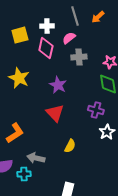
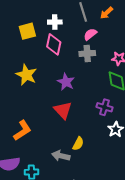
pink semicircle: (69, 38) -> (90, 34), moved
gray arrow: (36, 158) -> (61, 156), moved

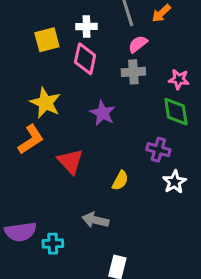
red triangle: (63, 110) -> (70, 161), moved
orange L-shape: (22, 130) -> (31, 139), moved
yellow semicircle: (78, 144) -> (120, 180), moved

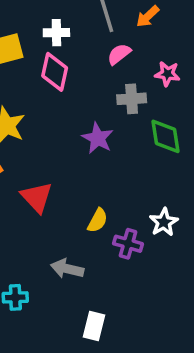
gray cross: (133, 72) -> (132, 99), moved
pink star: (179, 79) -> (167, 74), moved
purple star: (103, 113) -> (98, 138), moved
purple cross: (158, 150) -> (128, 244), moved

